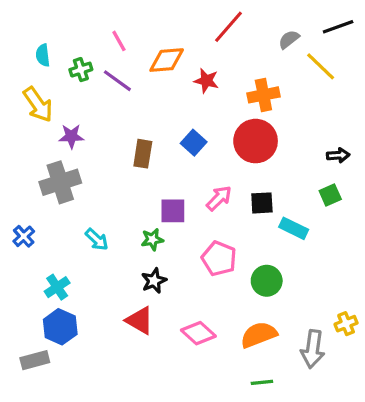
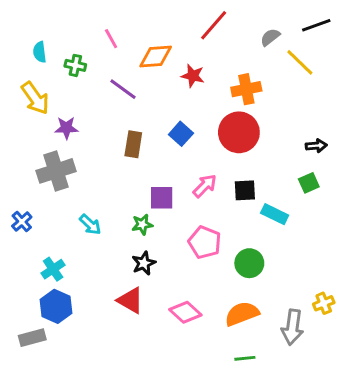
green cross: (81, 70) -> (75, 65), turned 30
purple line: (117, 81) -> (123, 89), moved

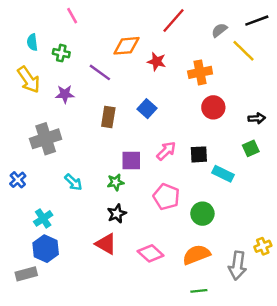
pink line: (111, 39) -> (72, 16), moved
purple star: (66, 128) -> (65, 94), moved
red circle: (239, 132) -> (213, 107), moved, size x0.7

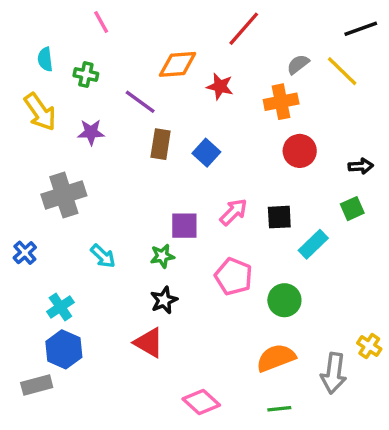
gray semicircle: (219, 30) -> (298, 64), moved
brown rectangle: (108, 117) -> (161, 144), moved
cyan rectangle: (223, 174) -> (313, 244), turned -70
yellow cross: (263, 246) -> (369, 346), turned -35
pink diamond: (151, 253) -> (201, 402), moved

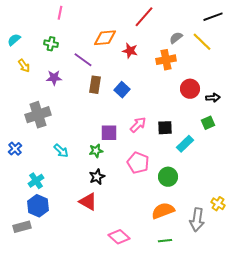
pink line: (101, 22) -> (60, 13), turned 40
cyan semicircle: (45, 59) -> (14, 40), moved, turned 56
yellow arrow: (40, 112) -> (24, 66), size x0.6
red circle: (300, 151) -> (190, 89), moved

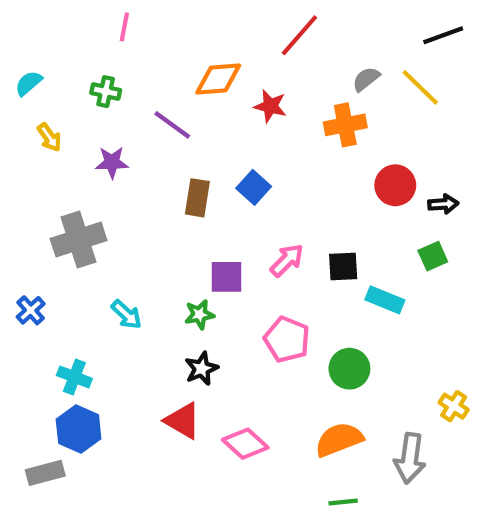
brown rectangle: (95, 85) -> (197, 198), moved
cyan rectangle: (185, 144) -> (385, 300), turned 66
cyan cross: (36, 181) -> (74, 377), turned -35
yellow cross: (218, 204) -> (454, 406), moved
pink diamond: (119, 237) -> (245, 444), moved

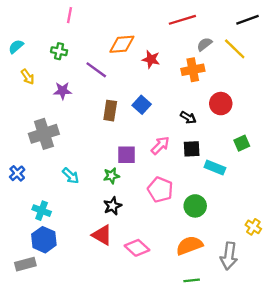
red line: (299, 35) -> (182, 20), moved, turned 32
black arrow: (443, 204) -> (188, 118), moved, turned 35

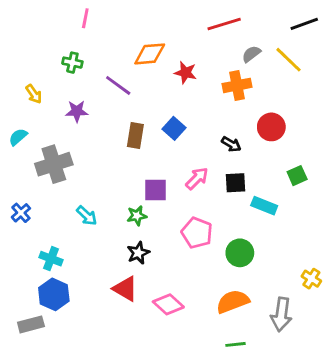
cyan semicircle: (16, 47) -> (18, 137), moved

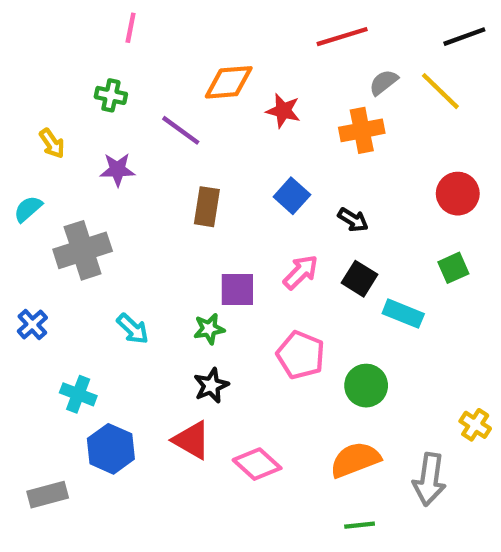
red circle: (271, 127) -> (458, 194), moved
blue square: (174, 128) -> (292, 196), moved
black square: (236, 183) -> (360, 279), turned 35
blue hexagon: (54, 294) -> (111, 449), moved

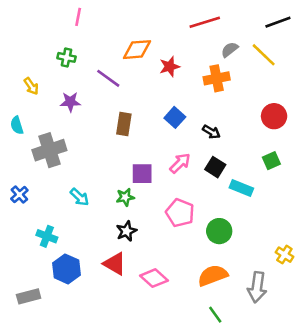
red star: (283, 111) -> (170, 67), turned -30
cyan semicircle: (28, 209) -> (17, 125), turned -66
green line: (360, 525) -> (215, 315), turned 60

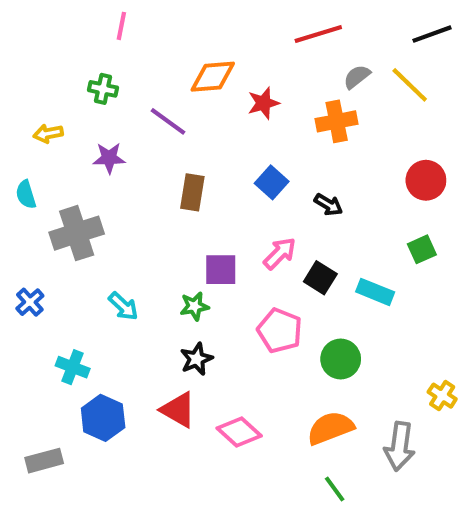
yellow arrow: (31, 86) -> (48, 134), turned 114
black square: (215, 167) -> (320, 278), moved

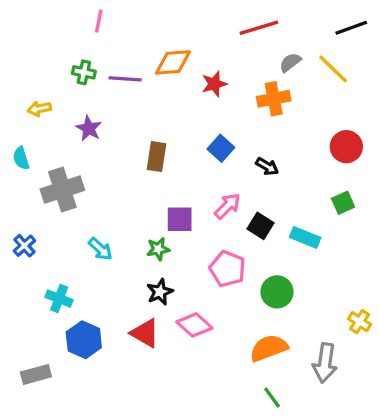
purple line: (168, 121) -> (125, 79), moved, turned -32
purple star: (109, 158) -> (89, 128), turned 30
pink diamond: (239, 432) -> (194, 325), moved

